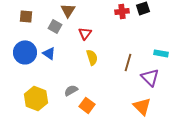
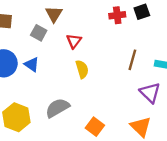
brown line: (128, 62) -> (132, 60), moved
gray semicircle: (71, 90) -> (57, 108), size x1.5
orange square: (87, 105) -> (95, 127), moved

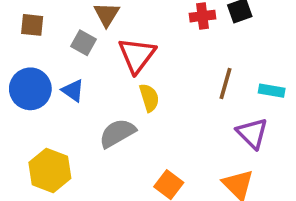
red triangle: (74, 41) -> (137, 55), size x1.6
gray semicircle: (57, 108) -> (117, 133), moved

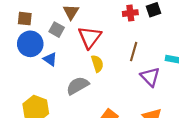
brown line: (226, 84) -> (134, 52), moved
blue circle: (30, 89) -> (30, 44), moved
purple triangle: (252, 133) -> (150, 77), moved

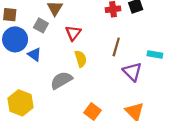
red triangle: (90, 37) -> (73, 33), size x0.7

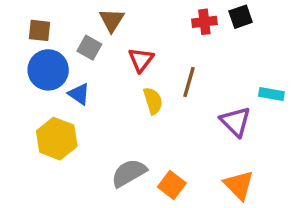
brown line: (116, 47) -> (189, 82), moved
gray semicircle: (61, 80) -> (129, 173), moved
yellow hexagon: (20, 103) -> (57, 139), moved

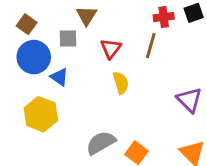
brown square: (40, 30) -> (27, 24), turned 30
gray square: (89, 48) -> (68, 38), turned -30
brown line: (189, 82) -> (151, 46), moved

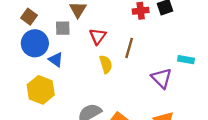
brown line: (151, 46) -> (129, 48), moved

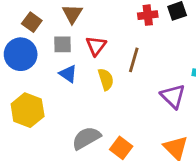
brown square: (29, 17) -> (32, 22), moved
gray square: (63, 28) -> (63, 44), moved
blue triangle: (56, 60) -> (68, 74), moved

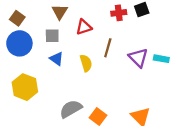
brown square: (32, 22) -> (17, 18), moved
red triangle: (96, 46) -> (84, 27), moved, turned 35
purple triangle: (173, 96) -> (138, 58), moved

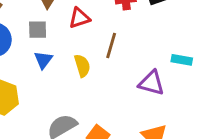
purple triangle: (138, 58) -> (152, 83), moved, turned -30
blue triangle: (57, 59) -> (43, 60), turned 32

